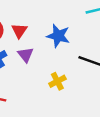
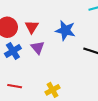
yellow cross: (57, 81) -> (53, 90), moved

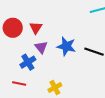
blue star: (65, 30) -> (66, 46), moved
blue cross: (13, 51) -> (28, 62), moved

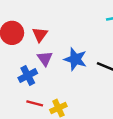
red line: (19, 83) -> (35, 103), moved

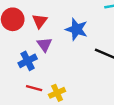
blue star: (75, 59) -> (77, 29), moved

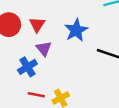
blue star: (77, 29) -> (76, 30), turned 30

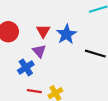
red triangle: (37, 25) -> (43, 31), moved

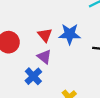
blue star: (66, 34) -> (70, 34), turned -30

